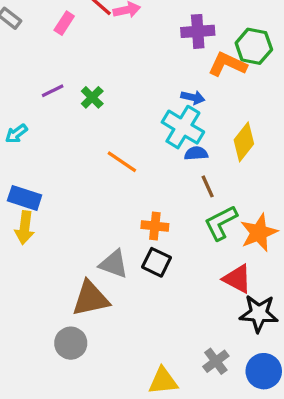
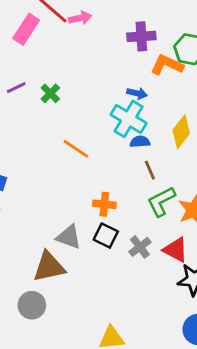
pink rectangle: (64, 23) -> (26, 29), size x1.5
gray cross: (216, 361) -> (140, 247), moved

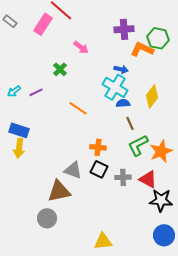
pink arrow: (80, 18) -> (81, 47), moved, turned 49
purple line: (16, 88) -> (36, 92), moved
gray cross: (140, 247) -> (123, 177), turned 35

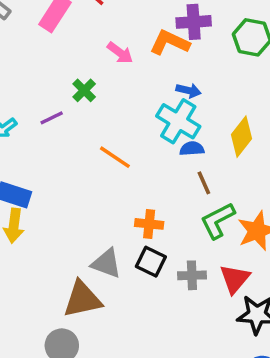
orange L-shape: (142, 49) -> (170, 42), moved
purple line: (36, 92) -> (52, 118), moved
red triangle: (148, 179) -> (235, 279), turned 42

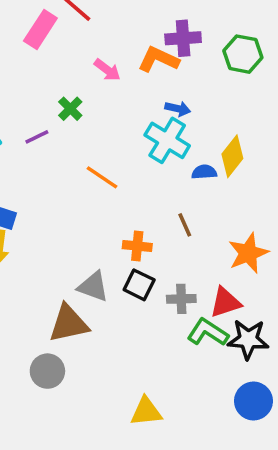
blue semicircle: (192, 149) -> (204, 172), moved
brown line: (204, 183) -> (185, 225), moved
green L-shape: (218, 221) -> (208, 332), moved, turned 60
red triangle: (235, 279) -> (225, 302), turned 32

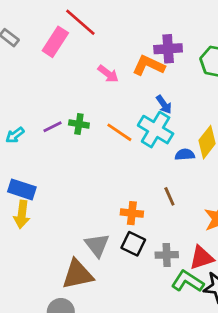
green cross: (70, 109) -> (79, 124), moved, turned -36
blue arrow: (178, 109) -> (164, 104), turned 42
orange line: (102, 177) -> (119, 132), moved
gray triangle: (93, 287) -> (97, 245), turned 32

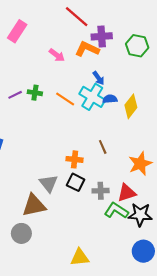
red line: (80, 22) -> (77, 17), moved
blue semicircle: (185, 155) -> (110, 99), moved

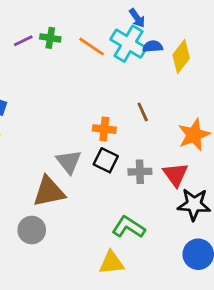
red triangle: (127, 193) -> (175, 175), turned -48
green L-shape: (116, 210) -> (129, 227), moved

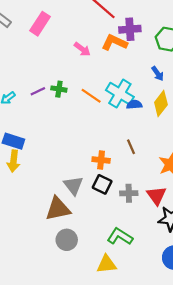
blue arrow: (137, 18) -> (158, 74), moved
blue semicircle: (153, 46) -> (134, 105), moved
gray circle: (32, 230) -> (67, 240), moved

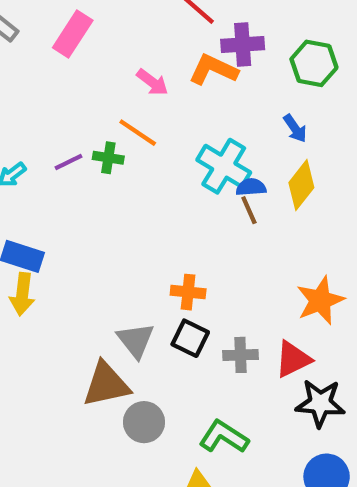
orange line: (91, 96) -> (138, 133), moved
brown line: (131, 147) -> (249, 210), moved
red triangle: (156, 195) -> (293, 359), turned 40
gray circle: (67, 240) -> (144, 422), moved

